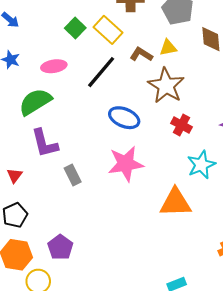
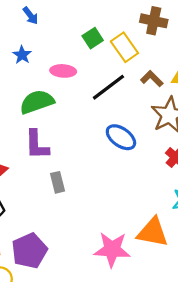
pink star: (126, 164) -> (112, 249), moved
purple pentagon: (60, 247) -> (29, 251), size x1.4

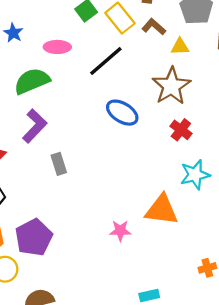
brown L-shape: (152, 79) -> (154, 27), moved
purple L-shape: (37, 145) -> (35, 126), turned -132
pink star: (112, 249) -> (120, 231), size x0.6

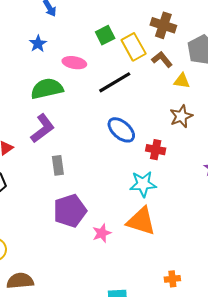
brown star: (171, 86) -> (181, 116), moved, size x0.7
red cross: (181, 130) -> (156, 150), moved, turned -36
cyan star: (195, 175) -> (143, 184), moved
pink star: (120, 231) -> (102, 233), turned -30
purple pentagon: (34, 237) -> (70, 211), moved

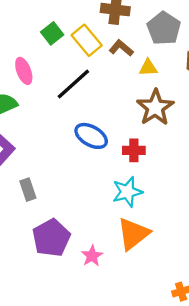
pink ellipse: (74, 63) -> (24, 71), turned 70
brown star: (181, 116) -> (155, 107), size x1.4
orange triangle: (141, 221) -> (133, 234), turned -44

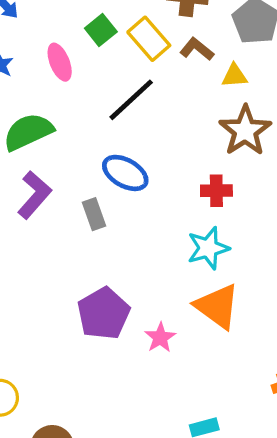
pink ellipse: (24, 71) -> (60, 62), moved
blue ellipse: (91, 136) -> (125, 173), moved
gray rectangle: (28, 190) -> (94, 214), moved
orange triangle: (133, 234) -> (217, 306), turned -45

